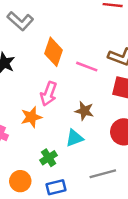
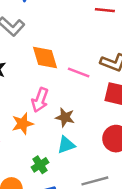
orange diamond: (54, 52) -> (45, 58), turned -36
brown star: (84, 111) -> (65, 117), moved

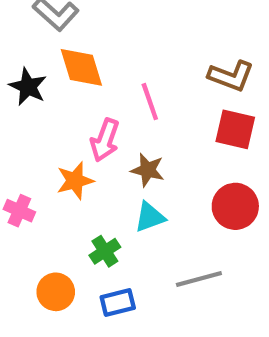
orange diamond: (45, 58) -> (81, 67), moved
pink line: (79, 72) -> (150, 102), moved, turned 50

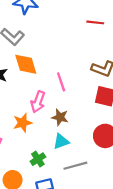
gray line: (199, 279) -> (75, 166), moved

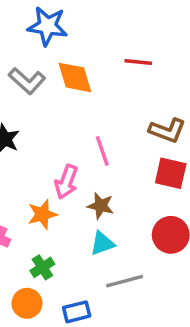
red line: (95, 22) -> (138, 62), moved
orange diamond: (26, 64) -> (75, 77), moved
green cross: (38, 159) -> (42, 267), moved

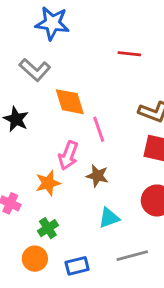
orange diamond: (75, 77) -> (70, 102), moved
cyan triangle: (102, 243) -> (109, 218), moved
gray line: (125, 281) -> (132, 256), moved

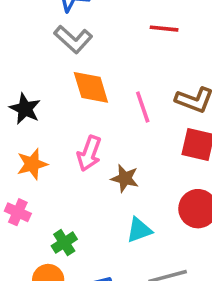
gray L-shape: (35, 70) -> (73, 39), moved
pink line: (99, 129) -> (143, 107), moved
orange star: (48, 183) -> (32, 164), moved

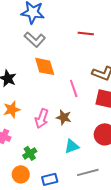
pink line: (143, 107) -> (74, 88), moved
pink arrow: (89, 153) -> (42, 118), moved

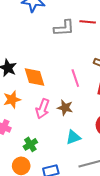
gray L-shape: (35, 39) -> (64, 28), moved, turned -45
orange diamond: (45, 66) -> (34, 77), moved

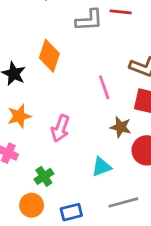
orange diamond: (34, 77) -> (49, 56), moved, turned 35
brown star: (65, 108) -> (121, 127), moved

